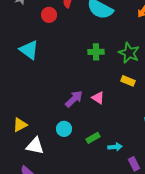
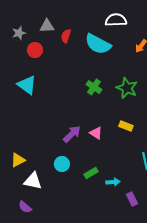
red circle: (49, 15) -> (35, 50), moved
green cross: (96, 52) -> (94, 87), turned 35
yellow rectangle: (128, 81) -> (126, 126), moved

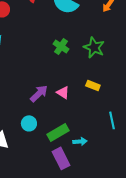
green rectangle: (91, 173) -> (58, 132), size x1.5
purple rectangle: (132, 199) -> (61, 158), moved, size x1.5

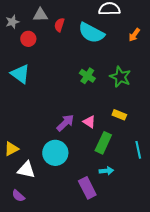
cyan circle: (29, 123) -> (55, 153), size x1.6
green rectangle: (58, 132) -> (103, 143), moved, turned -35

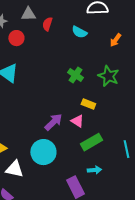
cyan semicircle: (91, 33) -> (79, 32), size x0.6
orange arrow: (134, 35) -> (115, 40), moved
yellow rectangle: (119, 115) -> (88, 104), moved
green rectangle: (103, 143) -> (91, 142), turned 35

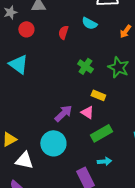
red semicircle: (47, 24) -> (63, 32), moved

